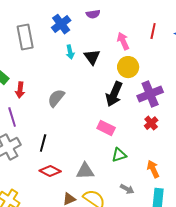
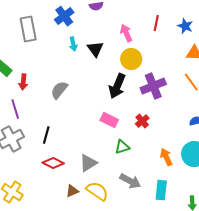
red cross: (151, 123) -> (142, 121), moved
orange arrow: (153, 169) -> (166, 157), moved
gray triangle: (85, 171) -> (88, 163), turned -30
gray arrow: (127, 189) -> (130, 181), size x1.5

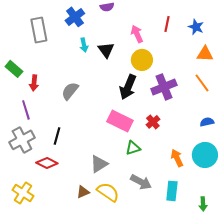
pink rectangle: (109, 120) -> (120, 121), size x1.4
red diamond: (53, 163) -> (47, 163), moved

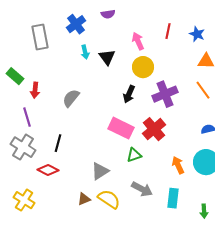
black arrow: (128, 87) -> (129, 94), size x0.7
red cross: (153, 122) -> (154, 129), size x1.6
gray cross: (22, 140) -> (23, 147), turned -30

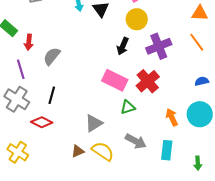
gray semicircle: (71, 98) -> (52, 56), moved

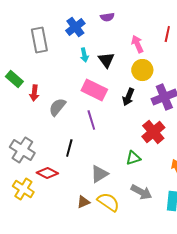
purple line: (21, 69) -> (91, 120), moved
pink rectangle: (115, 80) -> (94, 90), moved
black line: (52, 95) -> (69, 148), moved
yellow cross: (18, 152) -> (23, 189), moved

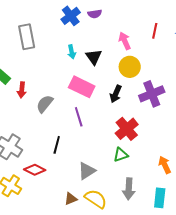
blue cross: (75, 27) -> (71, 16), moved
red cross: (153, 132) -> (127, 129), moved
gray arrow: (141, 192) -> (129, 189), turned 65

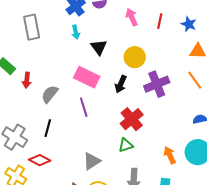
pink arrow: (125, 41) -> (132, 17), moved
cyan arrow: (72, 52) -> (76, 32), moved
black line: (57, 145) -> (48, 128), moved

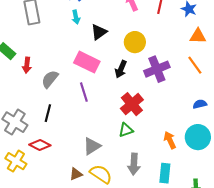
black triangle: (99, 47) -> (99, 32), turned 30

